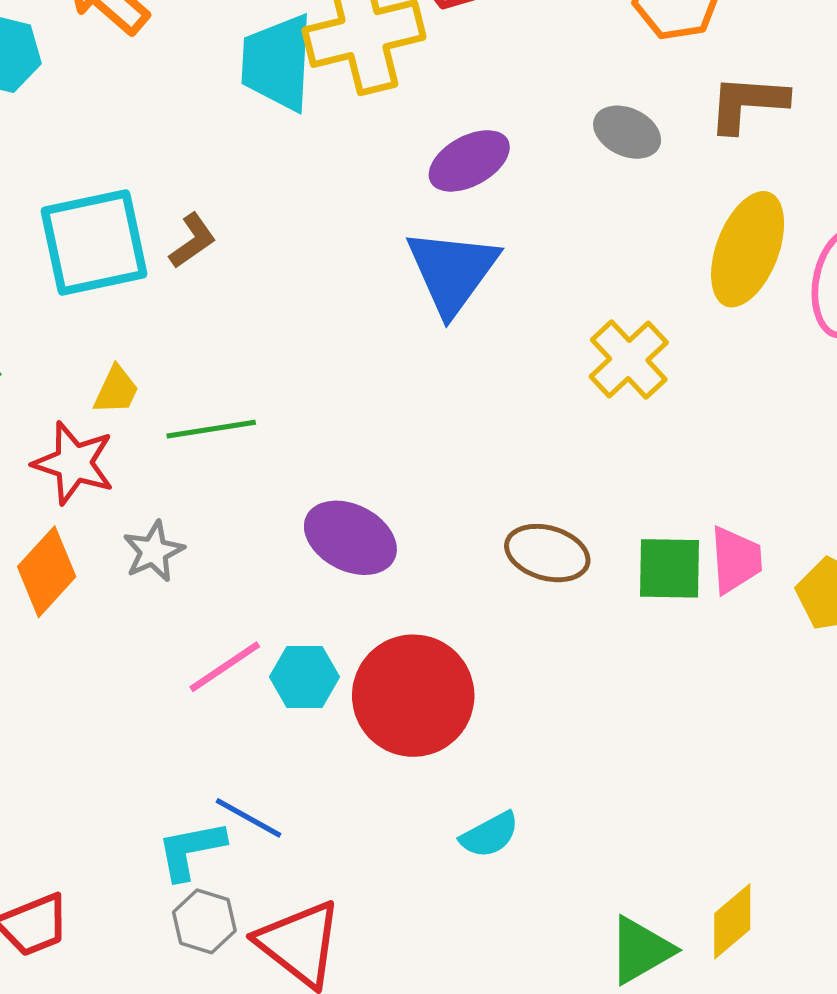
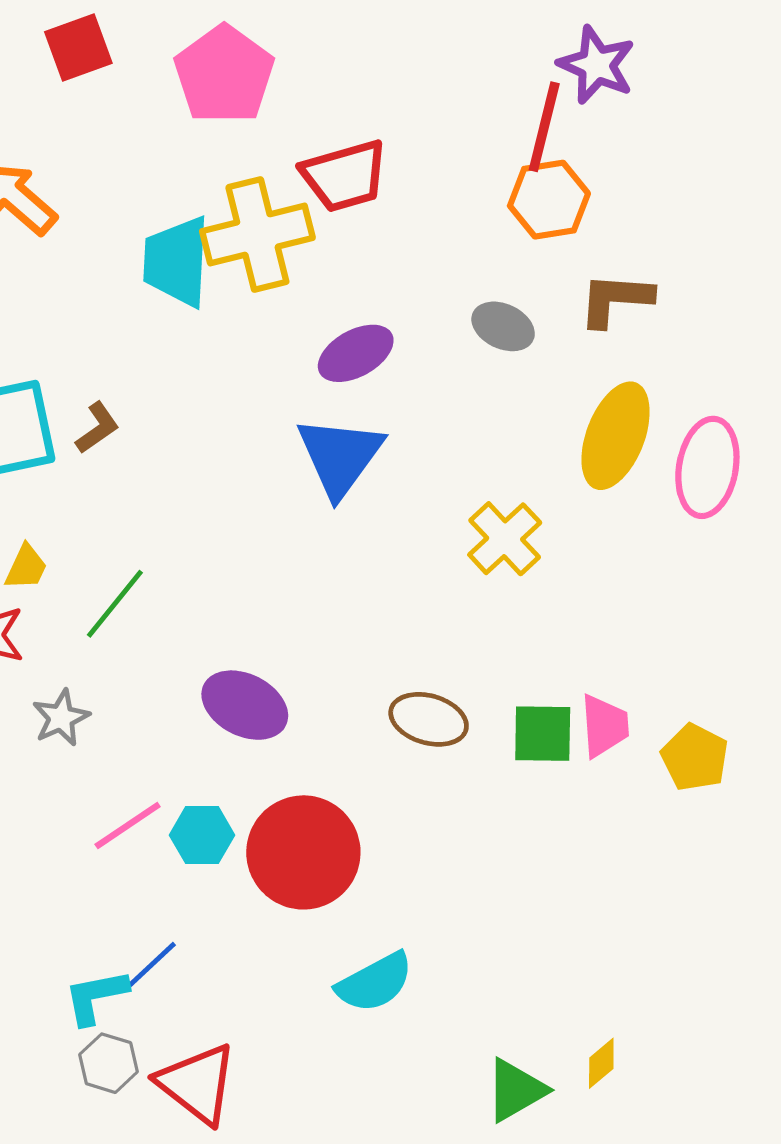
green line: (211, 429) -> (115, 604), turned -42
blue line: (249, 818) -> (150, 967), turned -72
cyan semicircle: (490, 835) -> (375, 982), size x1.4
yellow diamond: (732, 921) -> (601, 1063), size x0.7

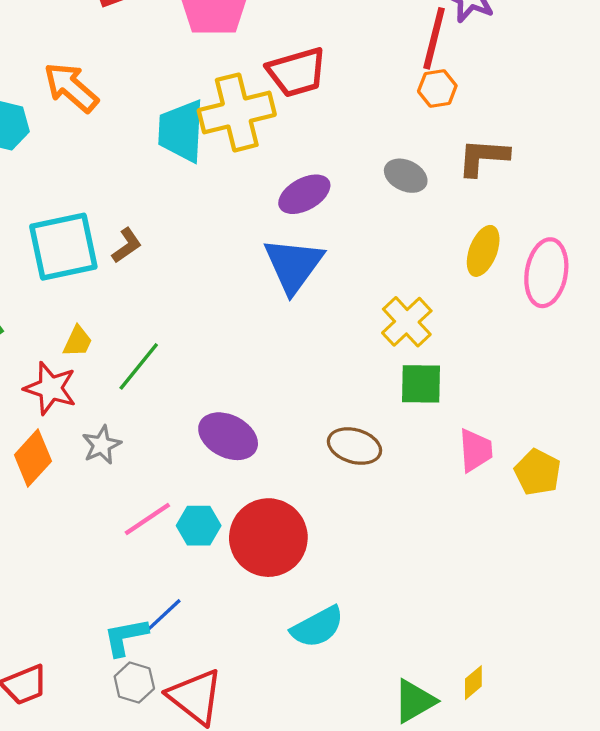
orange hexagon: (549, 200) -> (437, 88), size x0.7
yellow ellipse: (616, 436) -> (483, 251), size x0.7
green square: (543, 734) -> (421, 384), moved

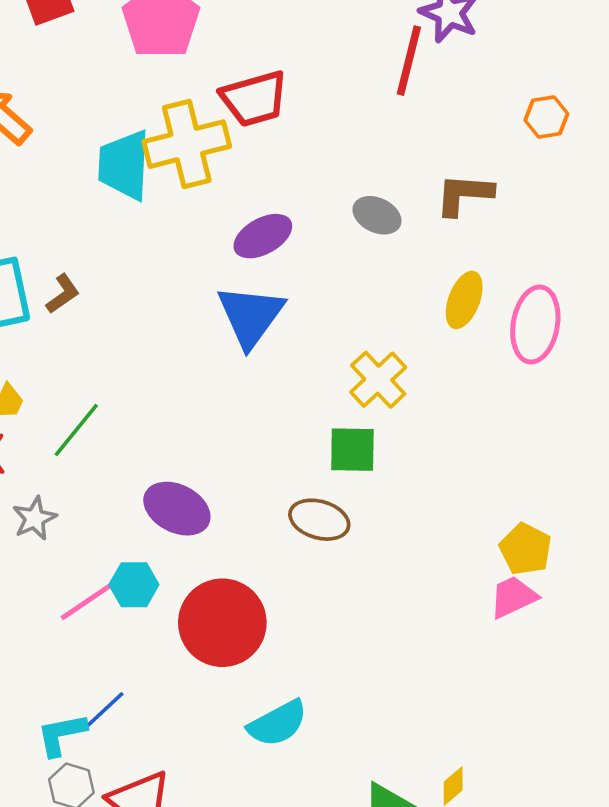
orange hexagon: (437, 88) -> (546, 117), moved
green square: (421, 384) -> (352, 450), moved
pink trapezoid: (475, 450) -> (513, 597), moved, turned -111
cyan hexagon: (199, 526) -> (134, 585), moved

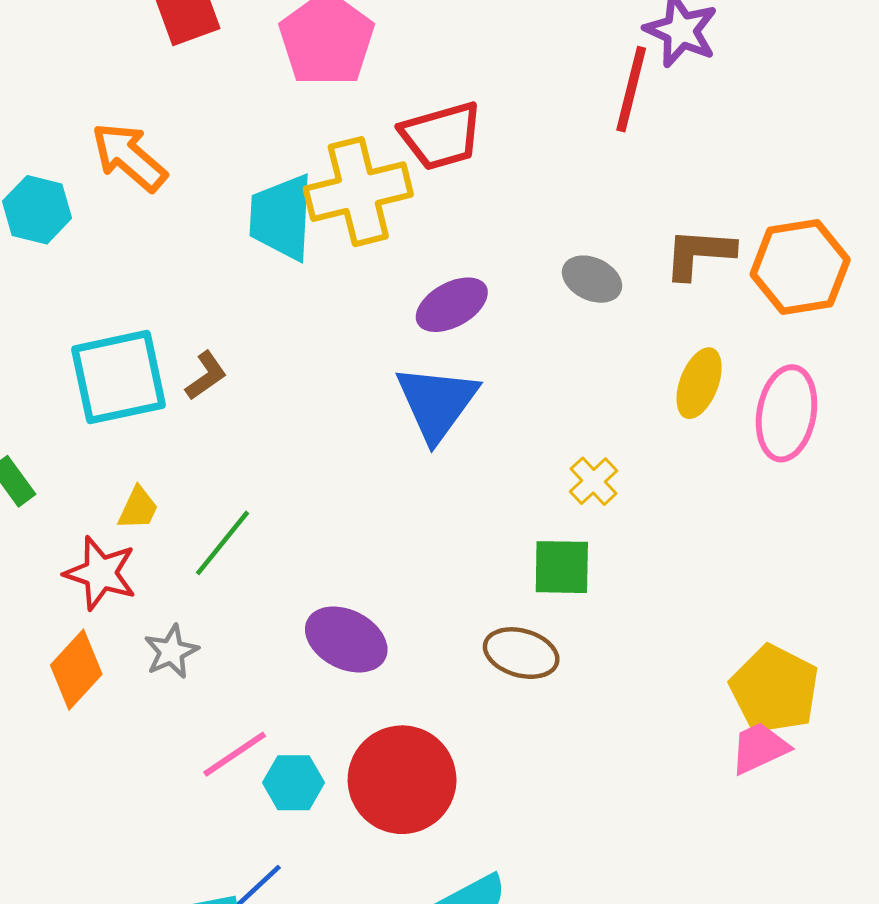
orange hexagon: (546, 117) -> (800, 267), moved, size x1.8
yellow cross: (378, 380) -> (594, 481), size x0.7
yellow pentagon: (526, 549) -> (774, 689), size x1.4
cyan hexagon: (134, 585) -> (293, 783), moved

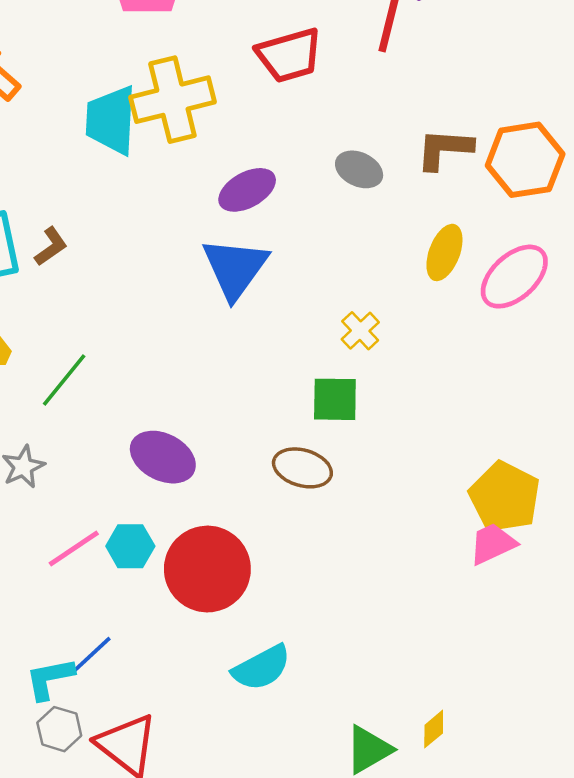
red trapezoid: (441, 136) -> (289, 55), moved
pink ellipse: (787, 413) -> (514, 277), turned 38
cyan hexagon: (293, 783) -> (130, 546), moved

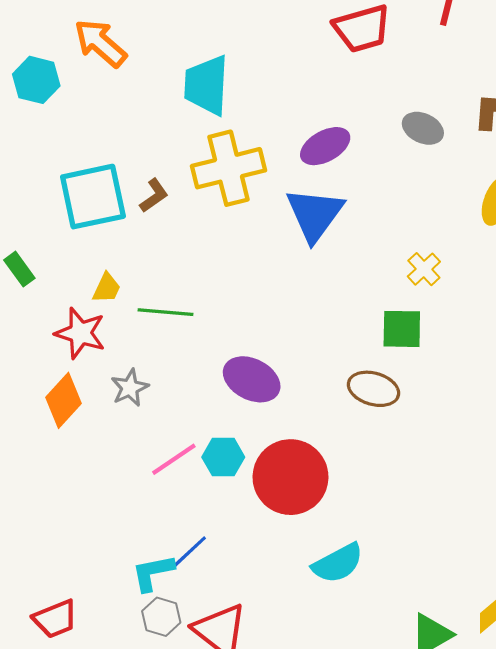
yellow cross: (172, 100) -> (229, 168), moved
green line: (64, 380) -> (165, 312), turned 56

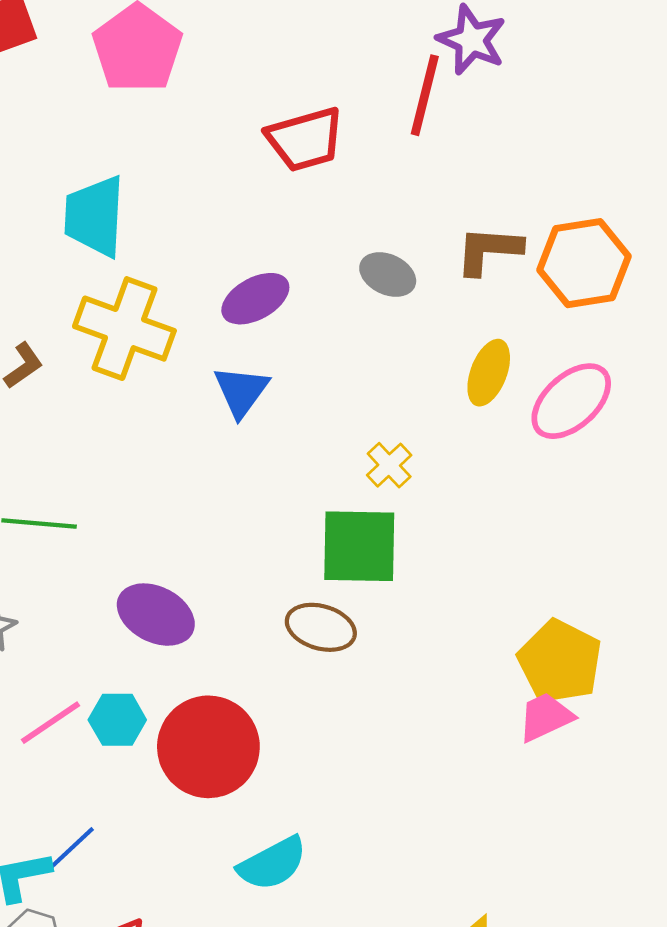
yellow cross: (229, 168) -> (124, 329), turned 34
blue triangle: (315, 214) -> (241, 391), size x0.7
green square: (402, 329) -> (359, 546), size x1.4

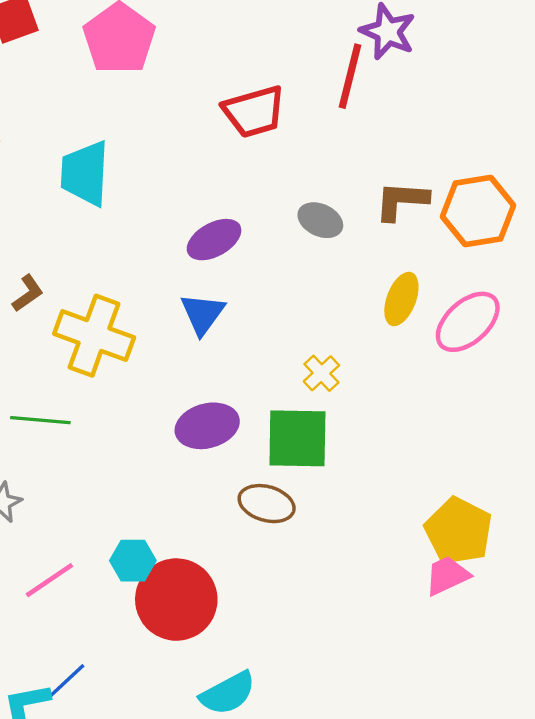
yellow cross: (124, 329) -> (94, 336), moved
purple ellipse: (156, 615) -> (207, 426), moved, turned -42
cyan hexagon: (117, 720) -> (133, 561), moved

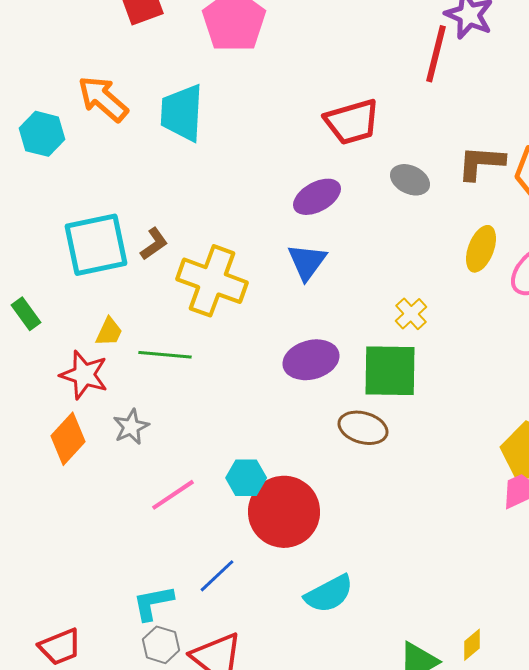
red trapezoid: (254, 112) -> (352, 122), moved
cyan trapezoid: (85, 173) -> (182, 113), moved
blue line: (65, 682) -> (217, 576), moved

